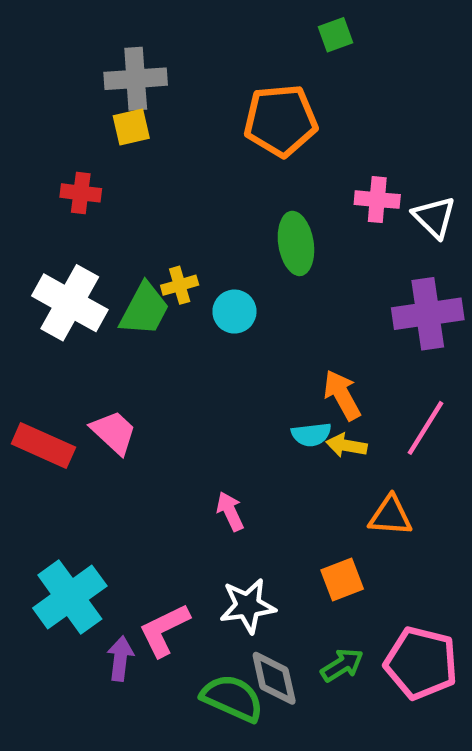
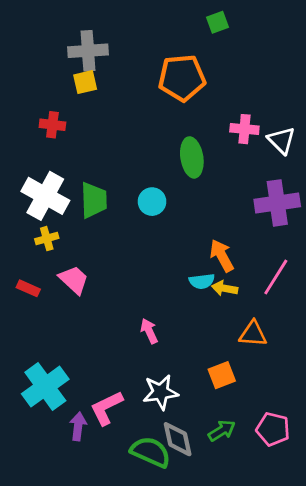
yellow cross: (180, 285) -> (47, 239), moved
green trapezoid: (144, 309) -> (94, 200), turned -30
red rectangle: (43, 445) -> (28, 288), size x0.6
pink pentagon: (421, 663) -> (273, 429), size x0.7

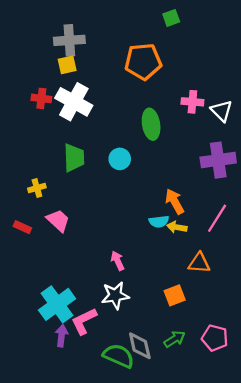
white cross: (45, 196) -> (74, 102), moved
cyan cross: (45, 386) -> (57, 304), moved
white star: (161, 392) -> (115, 295), moved

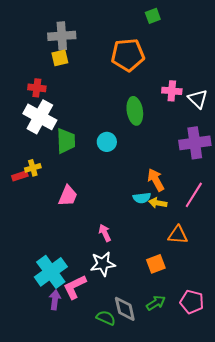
white cross: (74, 102) -> (40, 117), moved
pink trapezoid: (58, 220) -> (68, 196), moved, turned 70
red rectangle: (22, 227) -> (20, 176), moved, turned -42
green semicircle: (119, 356) -> (106, 318), size x0.7

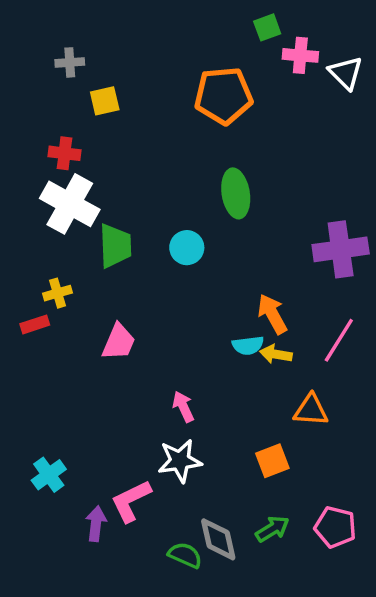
gray cross: (62, 36) -> (70, 62), moved, size x0.6
pink cross: (172, 91) -> (300, 55), moved
white triangle: (198, 99) -> (346, 73), moved
red rectangle: (20, 176) -> (35, 324), moved
cyan cross: (51, 272) -> (49, 475), moved, size x0.6

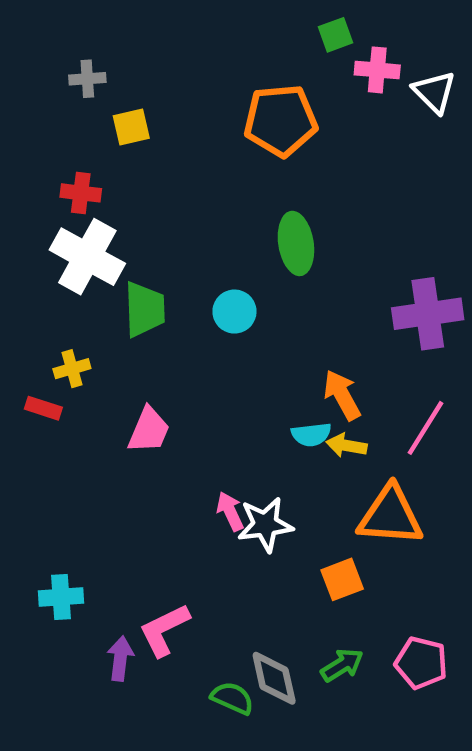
red rectangle: (35, 324) -> (43, 408), turned 36
orange triangle: (311, 410) -> (390, 516), size x1.5
white star: (180, 461) -> (265, 525), moved
cyan cross: (49, 475) -> (61, 597), turned 32

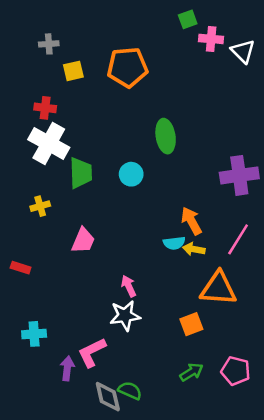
orange pentagon: (281, 120) -> (127, 67), moved
red rectangle: (43, 408) -> (21, 268), moved
white star: (265, 525) -> (125, 316), moved
gray diamond: (274, 678) -> (108, 397), moved

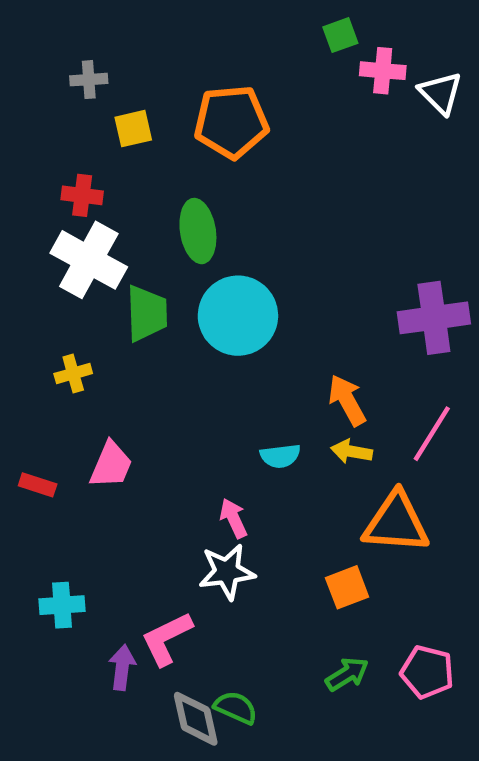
green ellipse: (166, 136) -> (198, 231), moved
cyan circle: (131, 174) -> (238, 316), size x1.8
pink trapezoid: (83, 241) -> (111, 465), moved
cyan semicircle: (174, 243) -> (280, 456), moved

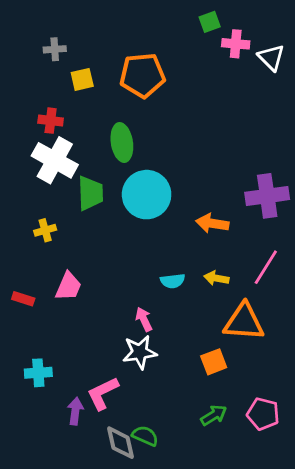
orange arrow: (347, 400) -> (212, 223), moved, turned -52

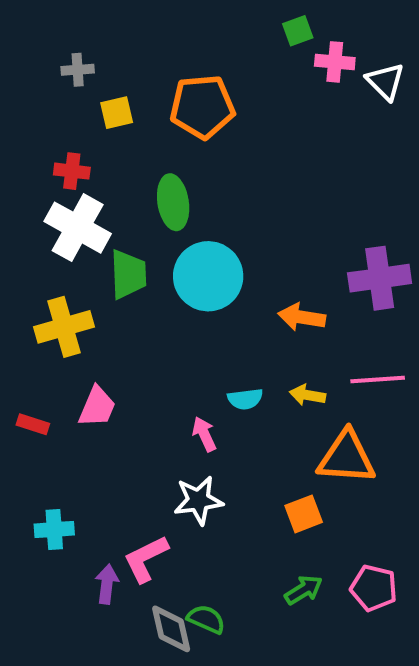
yellow cross: (45, 230) -> (64, 327), size x1.8
pink line: (266, 267) -> (378, 380), turned 54
pink arrow: (144, 319) -> (204, 434), moved

